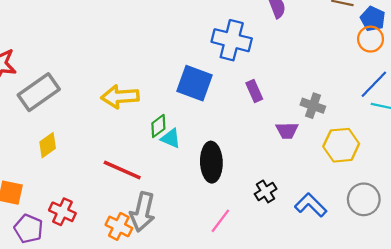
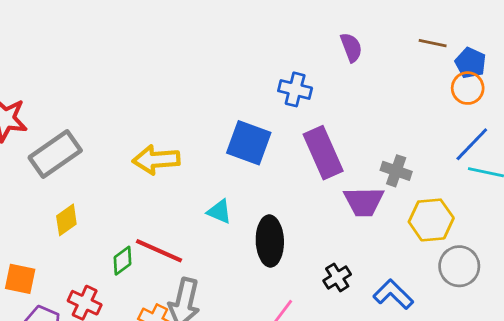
blue cross: (232, 40) -> (295, 89), size x0.7
purple rectangle: (254, 91) -> (323, 153), size x1.8
green diamond: (158, 126) -> (123, 261), moved
purple trapezoid: (287, 131) -> (364, 202), size x1.4
gray circle: (364, 199) -> (459, 266), moved

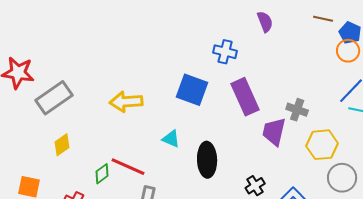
purple trapezoid: (364, 202) -> (274, 132), turned 104

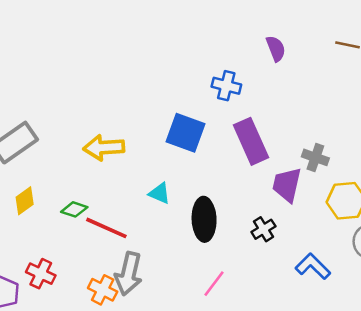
green diamond: (102, 174) -> (74, 209), moved, turned 55
black cross: (255, 186) -> (263, 229), moved

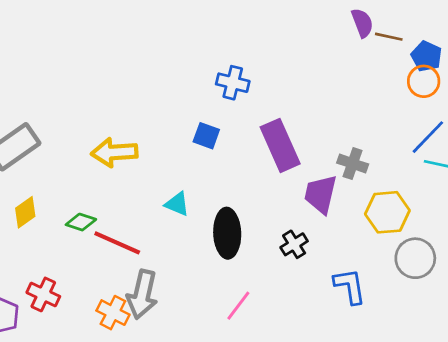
purple semicircle: (276, 49) -> (362, 23), moved
blue cross: (226, 86) -> (233, 83), moved
blue square: (185, 133) -> (206, 136), size x0.6
blue L-shape: (313, 266) -> (350, 286), turned 36

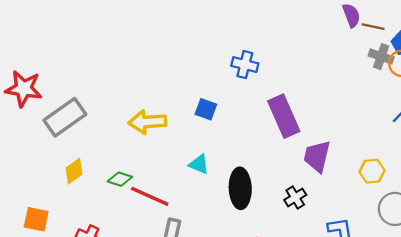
blue square: (206, 136) -> (206, 109), moved
gray cross: (353, 164) -> (381, 57), moved
yellow hexagon: (387, 212) -> (372, 171), size x0.7

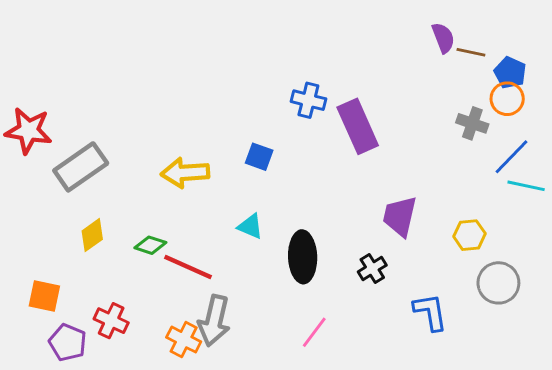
gray cross: (381, 57) -> (472, 123), moved
purple rectangle: (284, 116) -> (358, 126), moved

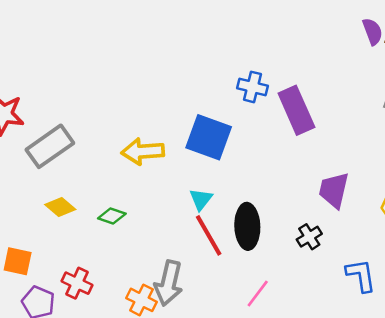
blue square: (259, 157) -> (209, 137), size x1.8
cyan triangle: (250, 226) -> (201, 199), turned 45
yellow diamond: (92, 235) -> (60, 207), turned 76
red line: (188, 267) -> (209, 235), moved, turned 36

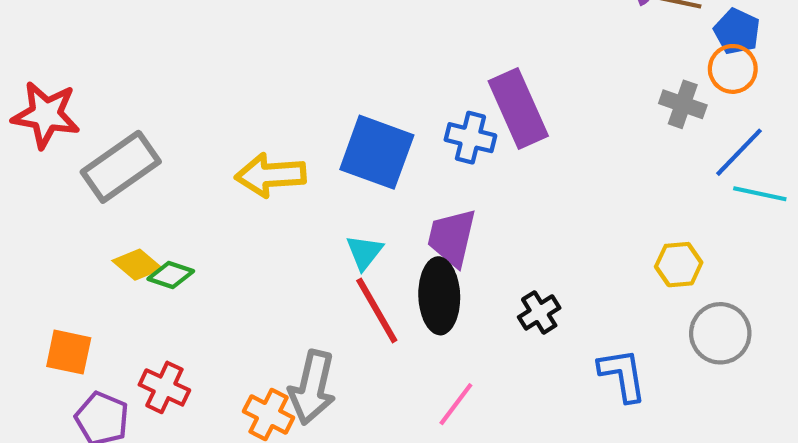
blue cross: (252, 87) -> (470, 138), moved
purple trapezoid: (334, 190) -> (452, 238), moved
green diamond: (112, 216) -> (171, 275), moved

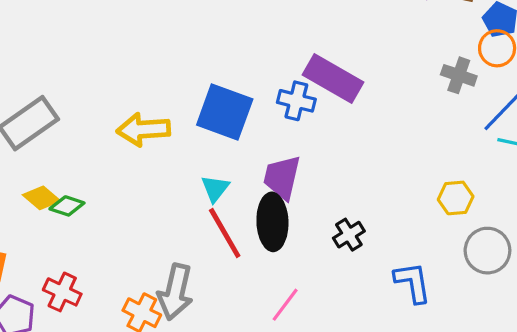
purple rectangle: (518, 108) -> (333, 79), turned -36

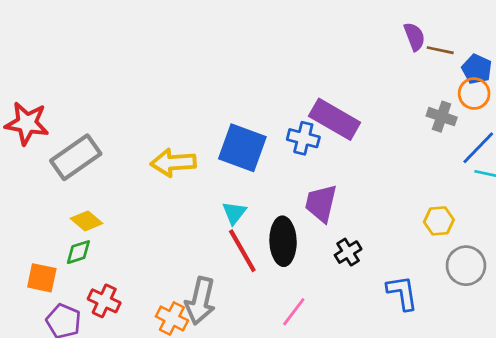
purple trapezoid: (282, 177) -> (321, 203), moved
green diamond: (67, 206) -> (78, 252), moved, turned -36

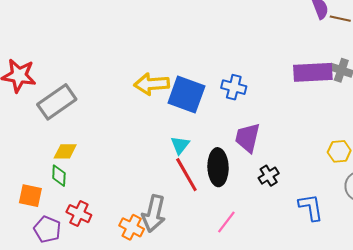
purple rectangle: (335, 119) -> (313, 72), moved, turned -33
yellow arrow: (173, 163) -> (152, 84), moved
yellow diamond: (87, 221) -> (65, 151), turned -40
green diamond: (78, 252) -> (59, 176), turned -70

